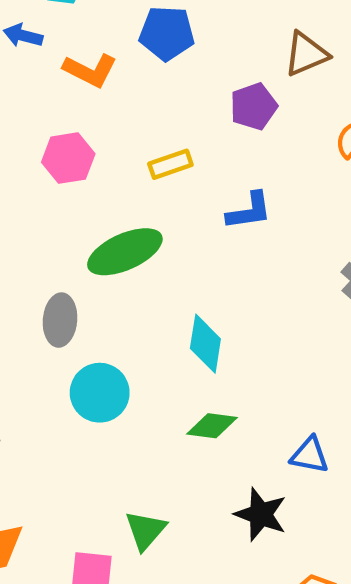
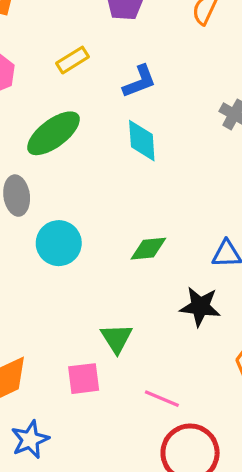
cyan diamond: (205, 344) -> (142, 141), moved

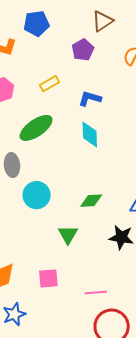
blue L-shape: (139, 82) -> (90, 98), turned -145
green triangle: (117, 338) -> (68, 235), moved
pink line: (162, 399) -> (96, 293), turned -30

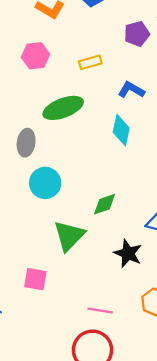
green diamond: (91, 201) -> (105, 204), turned -30
green triangle: (68, 235) -> (69, 236), size x1.4
pink line: (96, 293) -> (100, 311), moved

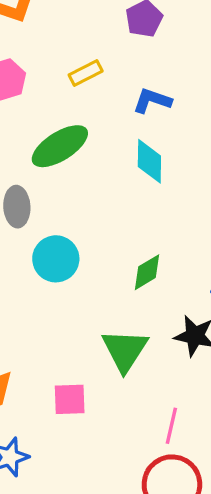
green triangle: (69, 236) -> (125, 350), moved
pink line: (100, 311) -> (171, 426), turned -75

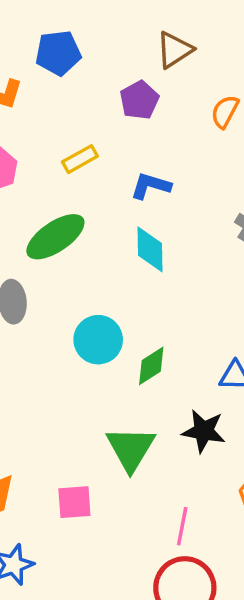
cyan circle: (56, 259) -> (98, 340), moved

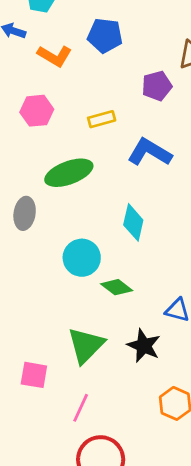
blue L-shape: (151, 186) -> (150, 152), size x1.4
cyan diamond: (150, 249) -> (133, 222), moved
green diamond: (151, 366) -> (117, 287), turned 56
pink line: (182, 526) -> (81, 408), moved

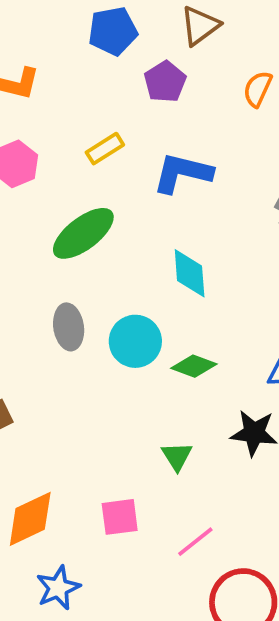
blue pentagon: (105, 36) -> (113, 31), moved
gray ellipse: (25, 213) -> (69, 327), moved
green triangle: (86, 345) -> (177, 456), size x0.6
pink line: (81, 408) -> (195, 542), turned 44

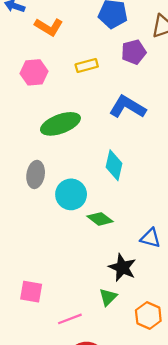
yellow rectangle: (105, 149) -> (87, 65), moved
green triangle: (177, 456) -> (108, 297), moved

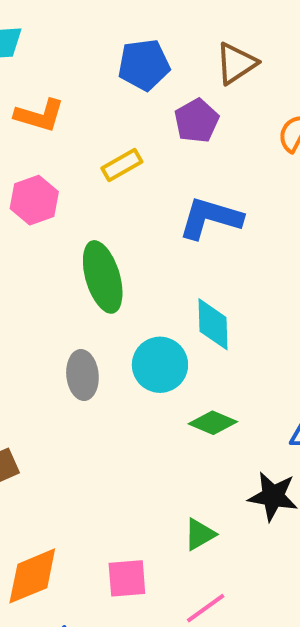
green ellipse: (60, 124) -> (103, 277), turned -72
cyan circle: (71, 194) -> (160, 365), moved
green triangle: (108, 297) -> (200, 534), moved, turned 30

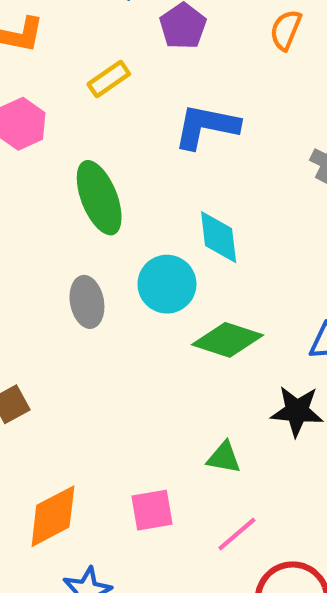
green diamond: (213, 423) -> (227, 340), size x1.4
green triangle: (200, 534) -> (224, 457), turned 45

